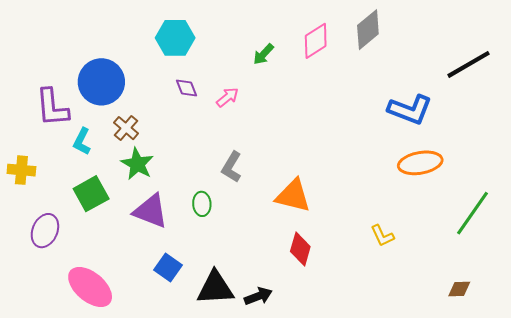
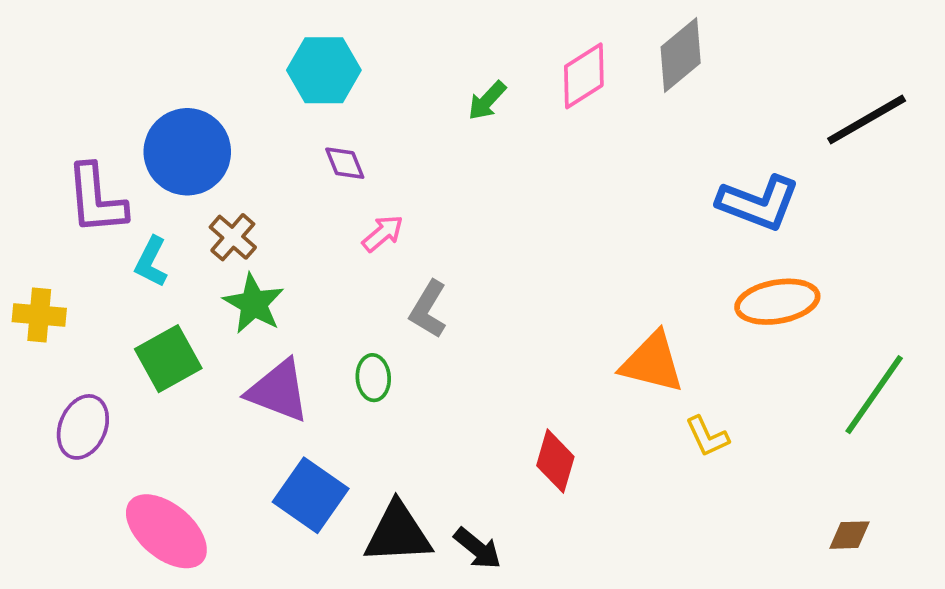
pink arrow: (227, 97) -> (383, 233), moved
orange triangle: (293, 196) -> (652, 362), moved
blue square: (168, 267) -> (311, 495), size x1.4
black arrow: (258, 296) -> (478, 548), turned 60

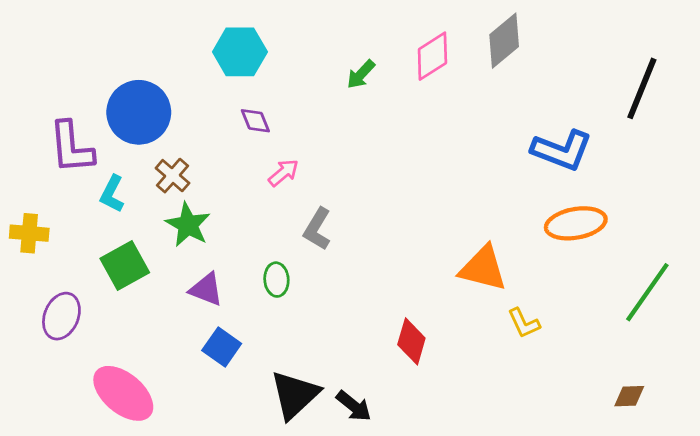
black line: (867, 120) -> (642, 88), turned -38
purple triangle: (278, 391) -> (206, 289), size x0.7
blue square: (311, 495) -> (222, 347), moved, size x0.7
black triangle: (398, 533) -> (295, 395), turned -40

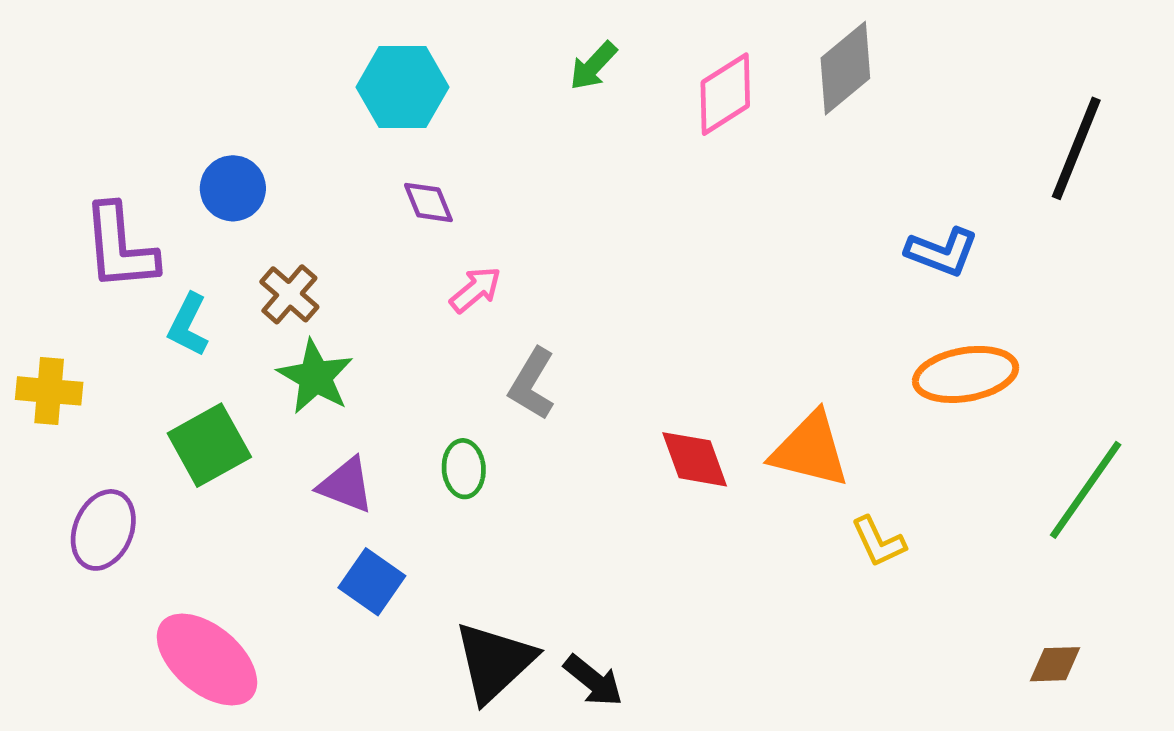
green arrow: (361, 74) -> (593, 66), moved
blue circle: (139, 112) -> (233, 188), size x0.6
blue L-shape: (562, 150) -> (942, 252), size x0.7
red diamond: (411, 341) -> (695, 459), moved, turned -36

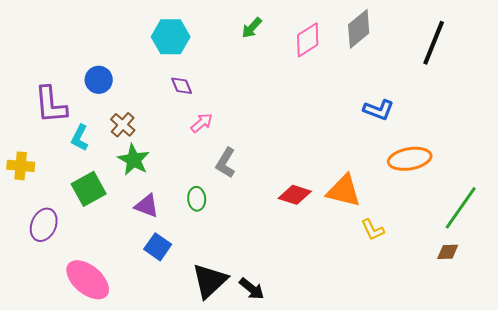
black line: (1076, 148) -> (434, 43), moved
blue L-shape: (942, 252) -> (379, 110), moved
red diamond: (695, 459) -> (295, 195), turned -52
brown diamond: (1055, 664) -> (448, 252), moved

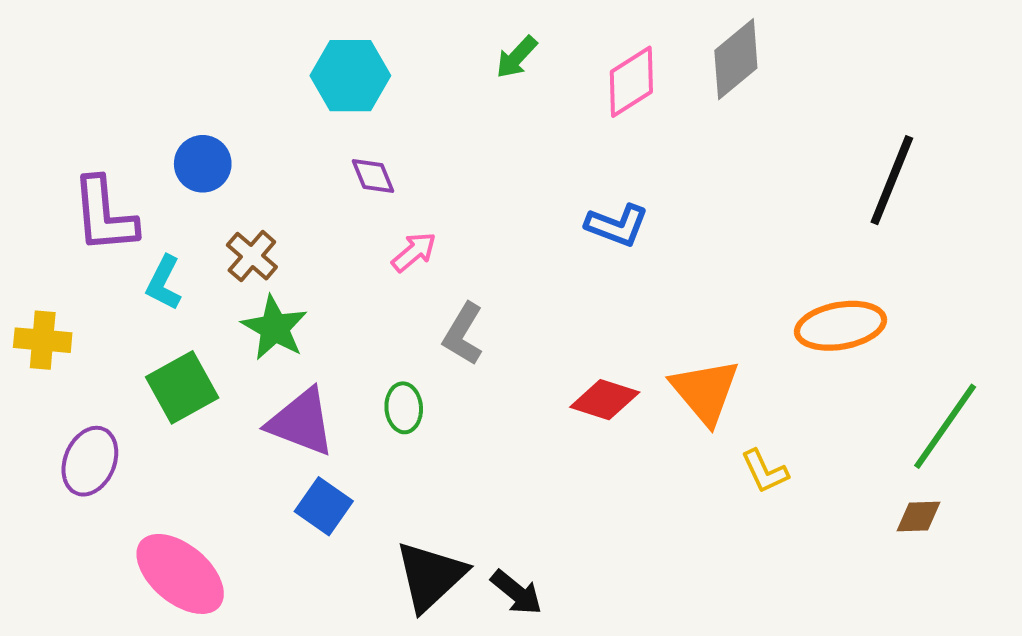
black line: (434, 43) -> (892, 180), moved
blue L-shape: (379, 110) -> (617, 225), moved
orange triangle: (344, 191) -> (705, 391), turned 36
purple triangle: (147, 206) -> (301, 422), size x1.4

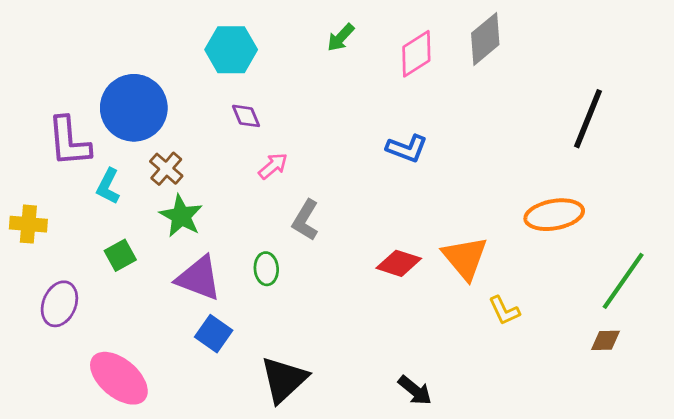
blue circle: (203, 164) -> (134, 108), size x1.8
green square: (182, 387) -> (120, 255), size x0.7
black arrow: (516, 592) -> (415, 390), moved

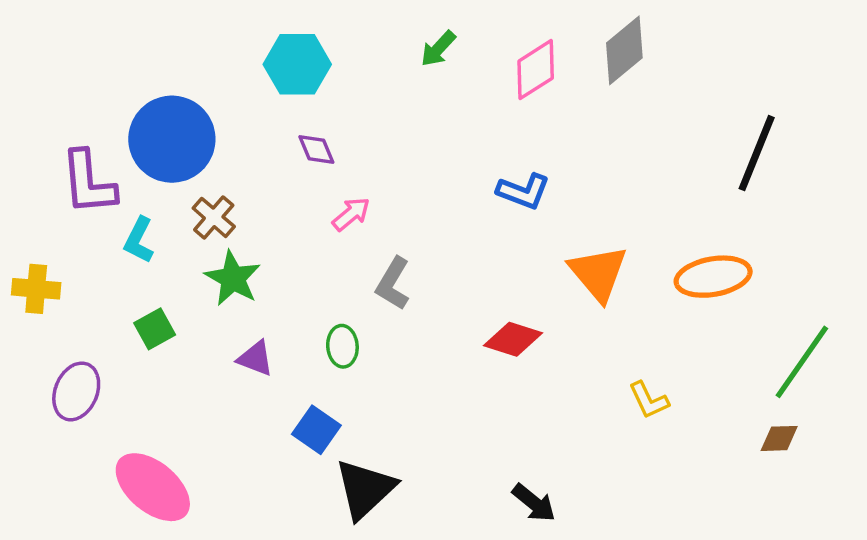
orange triangle: (465, 258) -> (598, 273), moved
purple triangle: (199, 278) -> (255, 358), size x0.6
blue square: (214, 334) -> (316, 430), moved

